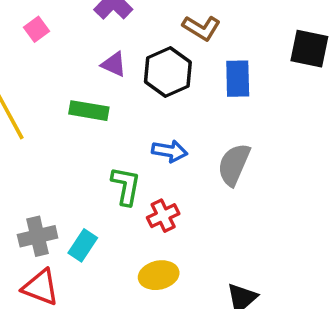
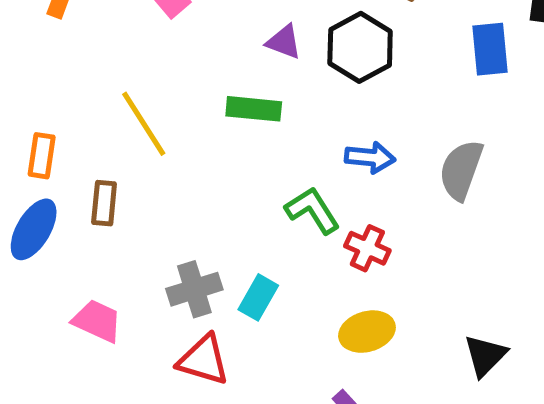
blue rectangle: (238, 79) -> (490, 49), moved
green L-shape: (126, 186) -> (313, 210), turned -39
red cross: (163, 216) -> (367, 248), turned -36

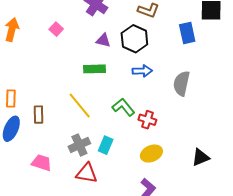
yellow line: (144, 124) -> (80, 105), moved
blue arrow: (370, 157) -> (142, 71), moved
black triangle: (485, 356) -> (201, 157), turned 30

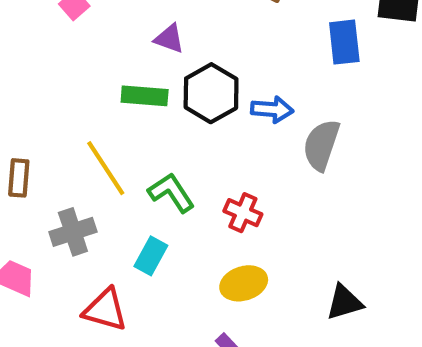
black hexagon: (134, 39) -> (211, 93), moved
blue arrow: (142, 71) -> (272, 109), moved
green L-shape: (123, 107) -> (171, 193), moved
gray cross: (79, 145) -> (73, 232), moved

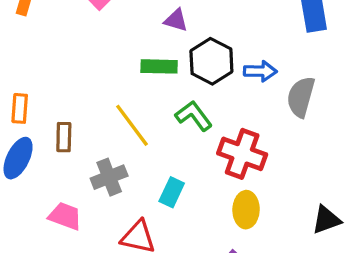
green L-shape: (171, 193) -> (194, 116), moved
red cross: (243, 213) -> (242, 154), size x1.6
yellow ellipse: (244, 283) -> (246, 210), turned -68

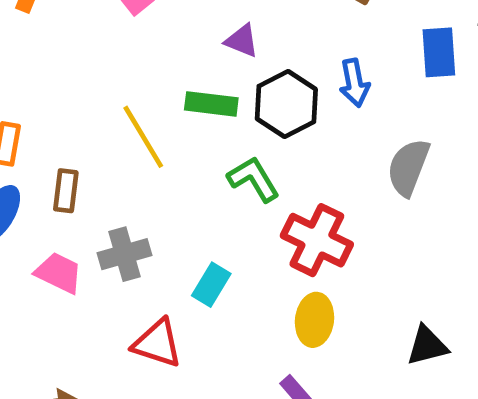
blue arrow: (260, 71) -> (354, 83), moved, turned 72
yellow line: (132, 125) -> (143, 137), moved
pink trapezoid: (65, 216) -> (59, 273), moved

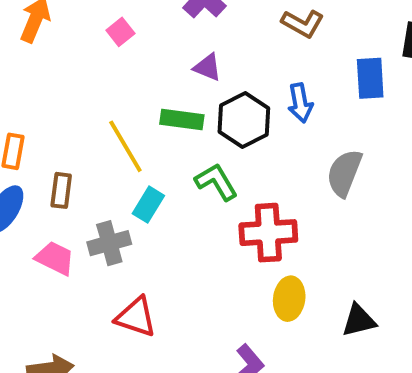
red cross: (317, 240) -> (268, 233), turned -30
cyan rectangle: (211, 285) -> (148, 205), moved
yellow ellipse: (315, 320) -> (289, 299), moved

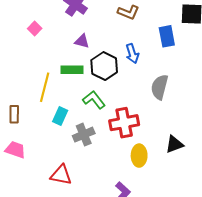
yellow line: (125, 146) -> (45, 87), turned 52
gray cross: (109, 243) -> (84, 135), moved
black triangle: (359, 320) -> (174, 144), moved

